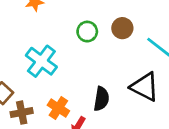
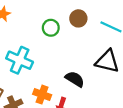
black semicircle: (101, 99) -> (75, 79), turned -54

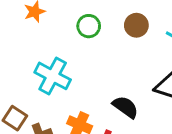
green circle: (51, 28) -> (89, 26), moved

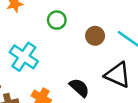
brown circle: (136, 25) -> (95, 36), moved

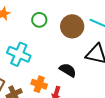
brown circle: (95, 36) -> (72, 26), size x1.5

